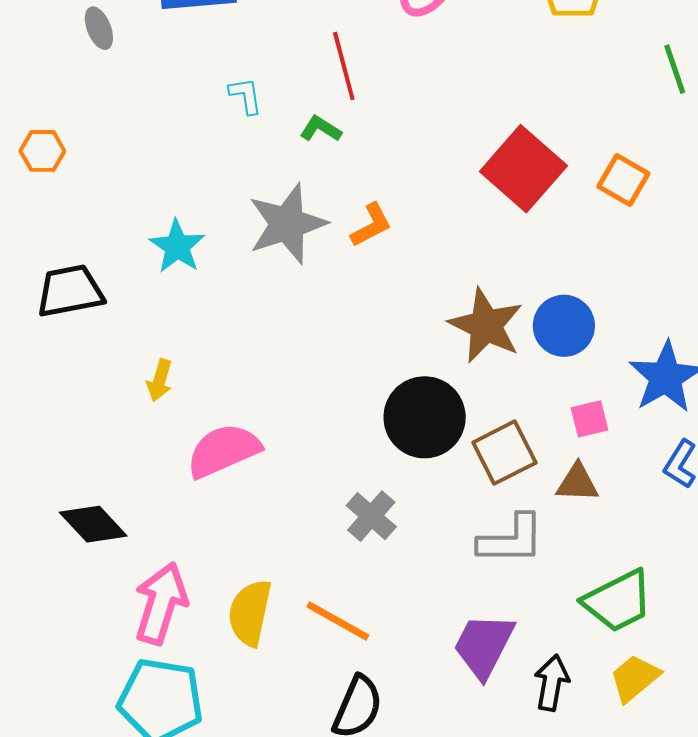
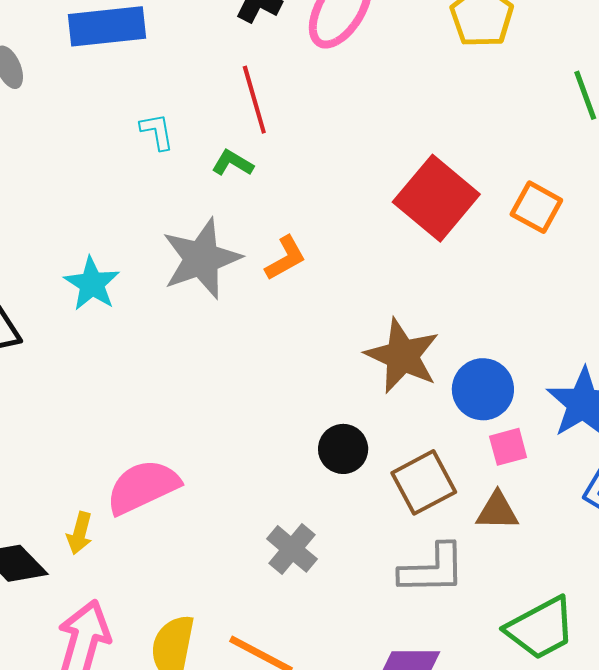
blue circle: (564, 326) -> (483, 389), moved
yellow arrow: (160, 380) -> (80, 533), moved
black circle: (425, 417) -> (343, 449), size x0.6

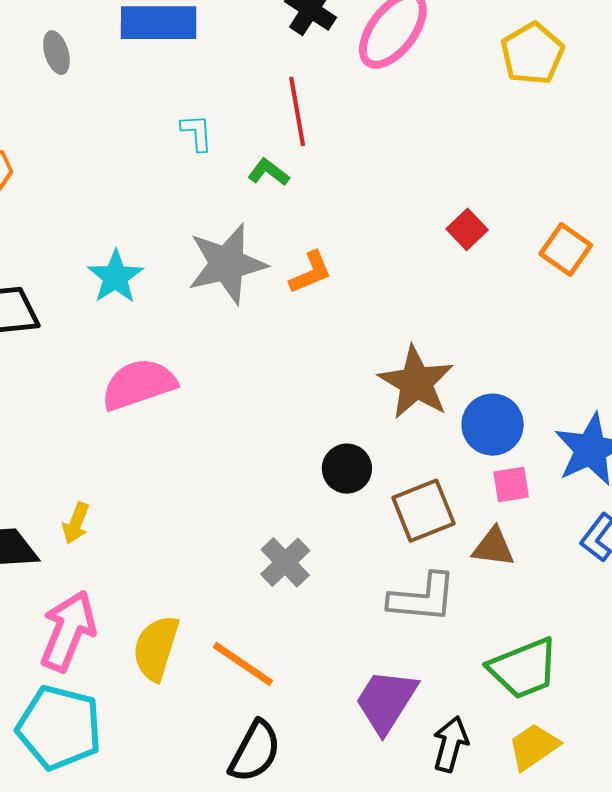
red square: (436, 198) -> (467, 229), size x0.5
pink semicircle: (143, 487) -> (139, 384), moved

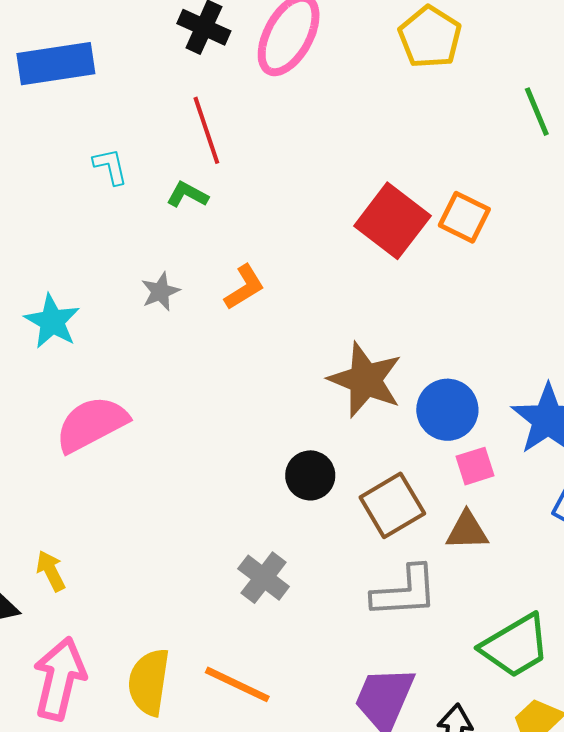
red square: (467, 229) -> (392, 221), size x1.8
orange square: (566, 249) -> (464, 217), moved
gray star: (227, 264) -> (160, 292), size x0.5
yellow arrow: (76, 523) -> (51, 571), turned 141

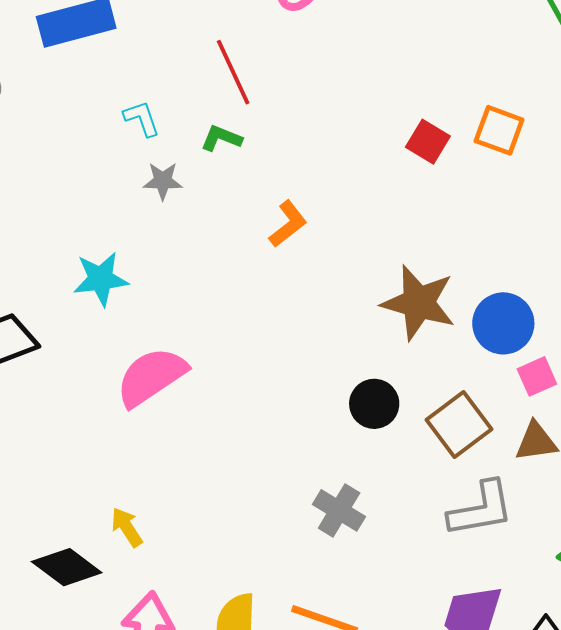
red square: (392, 221) -> (428, 142), size x0.6
gray star: (160, 292) -> (163, 181), moved, turned 30
cyan star: (52, 321) -> (101, 279), turned -30

